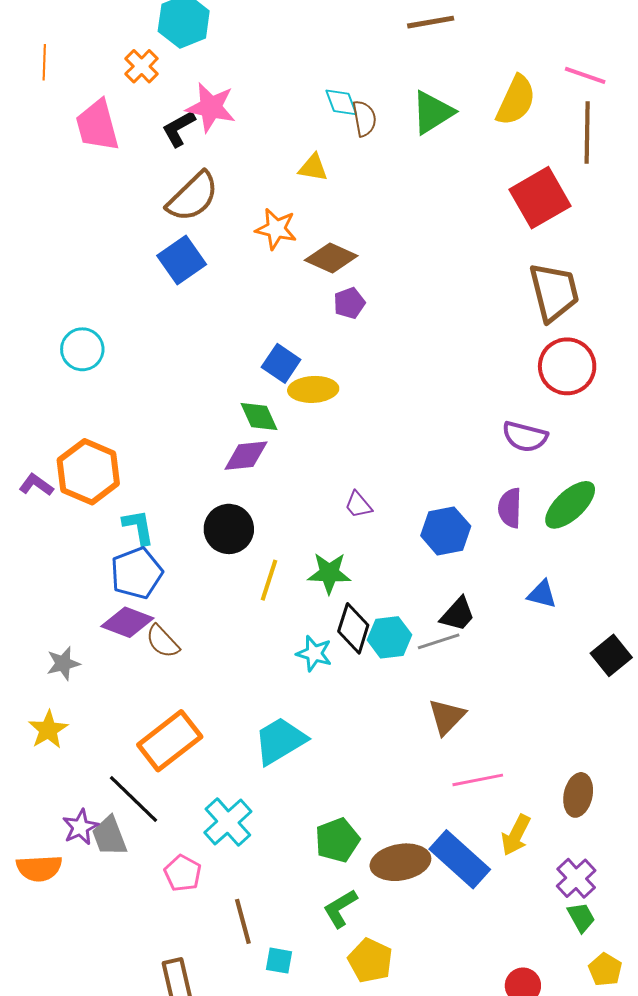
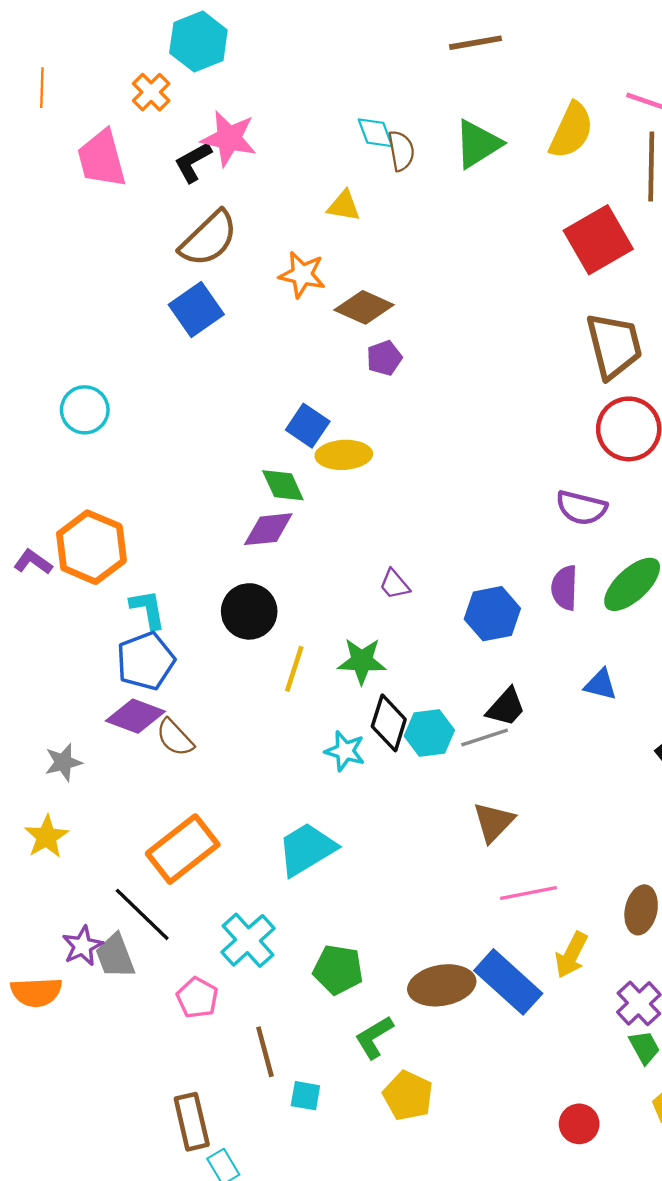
green pentagon: (337, 840) -> (338, 970), moved, turned 30

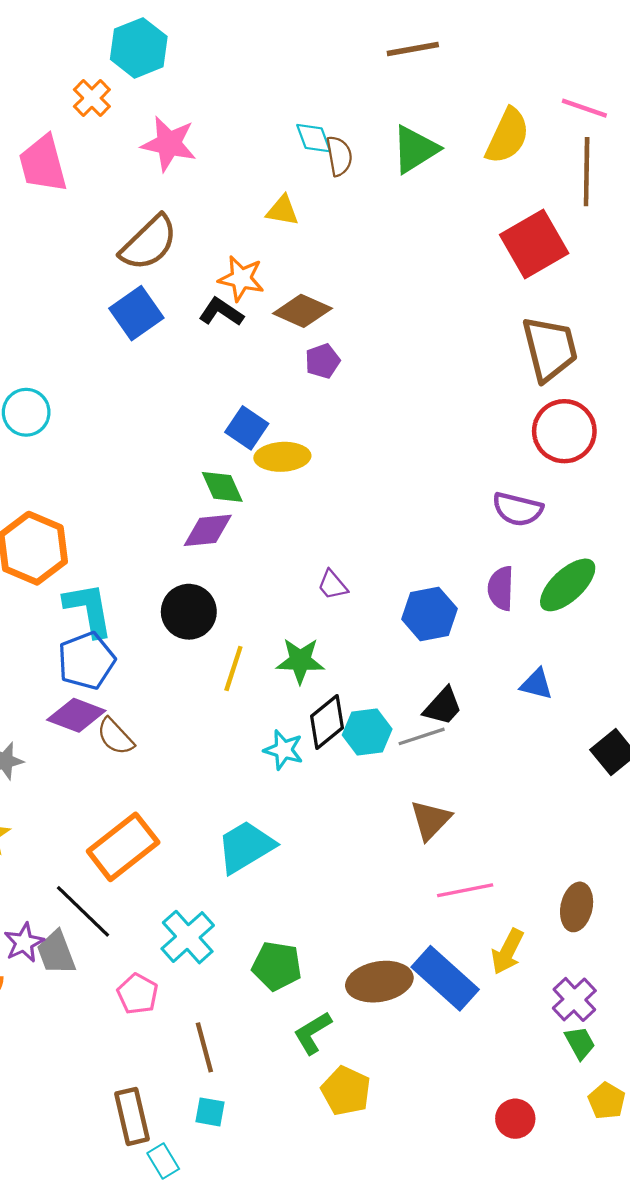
black L-shape: (193, 162) -> (221, 312), moved, turned 63
cyan L-shape: (148, 609) -> (89, 609), size x1.4
black diamond: (389, 723) -> (327, 722), turned 34
cyan square: (305, 1096) -> (210, 1112), moved

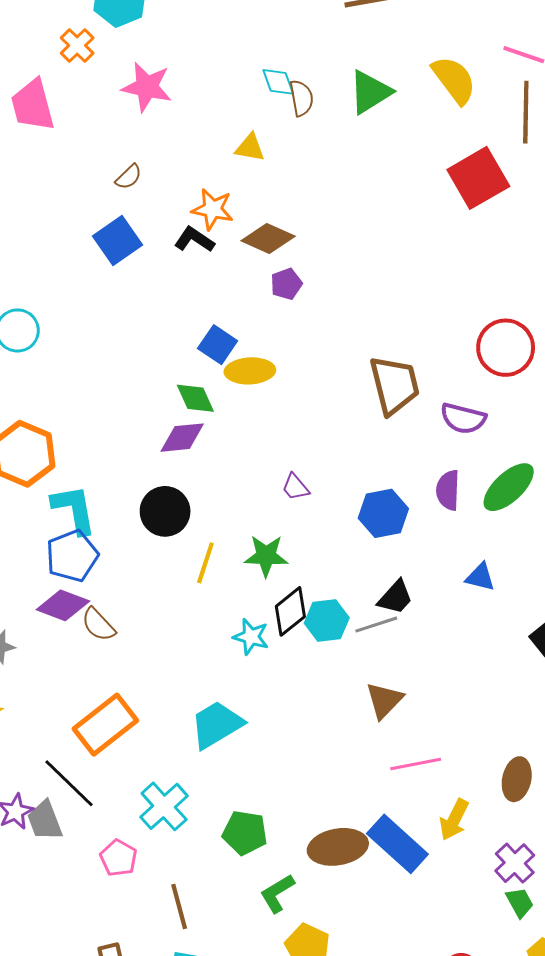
yellow semicircle: (507, 136) -> (454, 80), turned -62
brown semicircle: (149, 243) -> (129, 177), size x0.5
brown trapezoid: (550, 349) -> (394, 385), moved

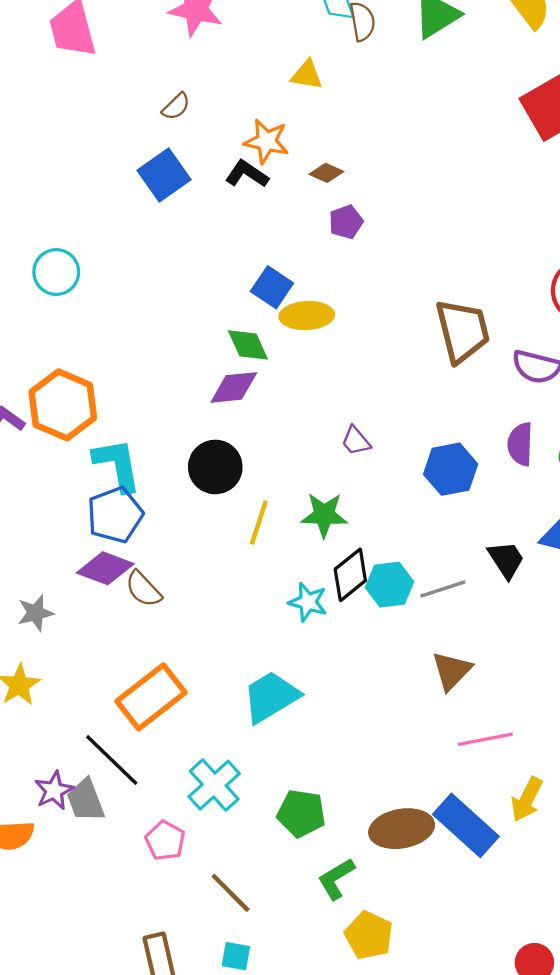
brown diamond: (268, 239) -> (326, 173), size x0.6
black trapezoid: (395, 597) -> (506, 560), moved, turned -75
brown line: (179, 907) -> (231, 893), turned -30

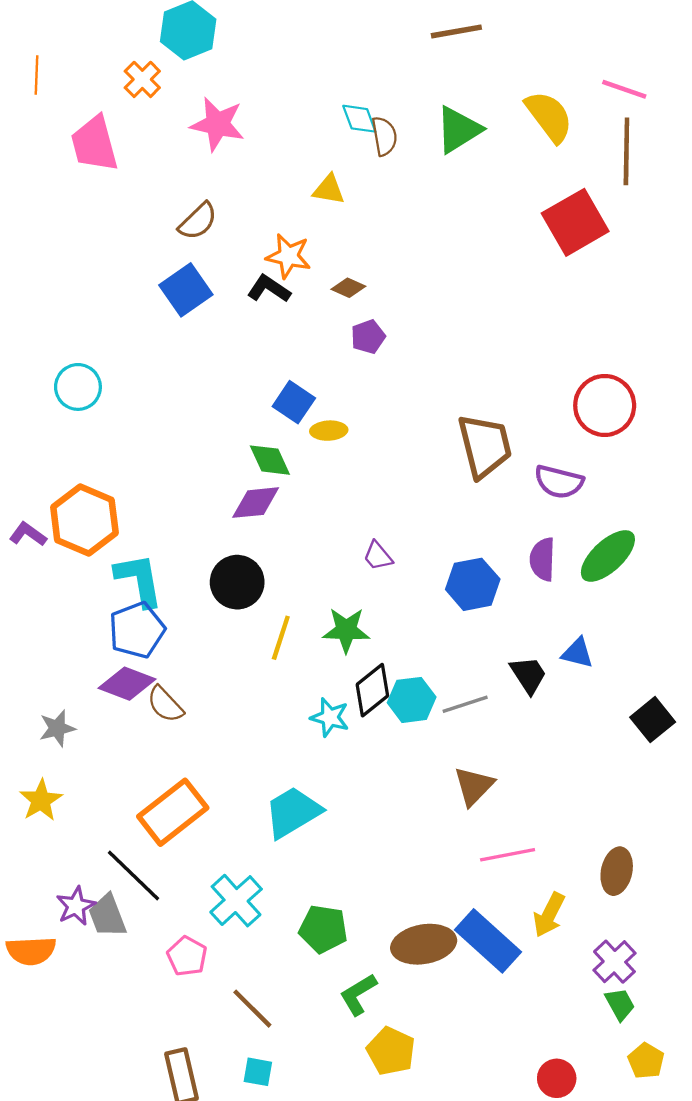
brown semicircle: (176, 106) -> (198, 221), size x1.4
yellow ellipse: (307, 316) -> (329, 431), size x0.7

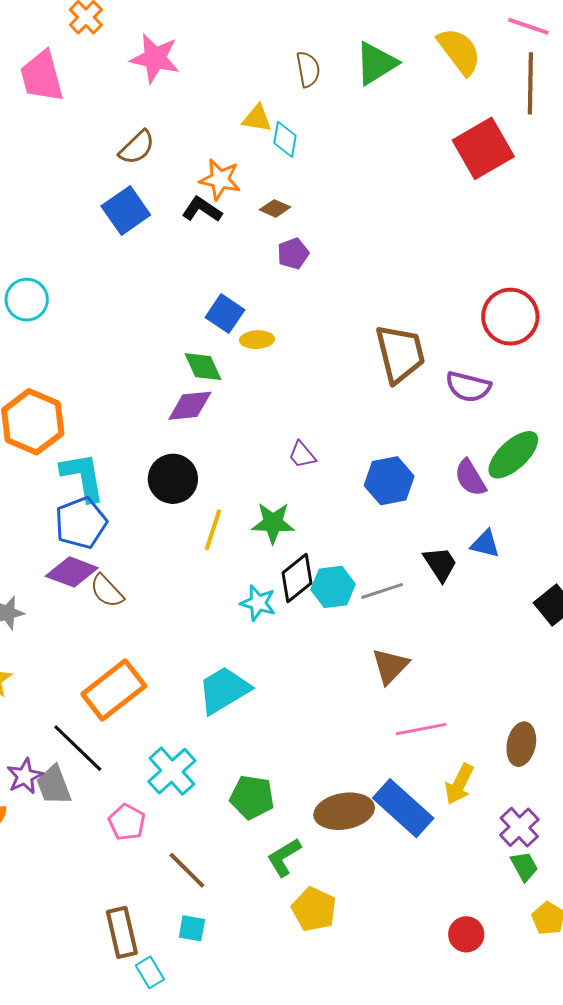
cyan diamond: (359, 119) -> (285, 139), moved, turned 30
purple semicircle: (542, 559) -> (470, 478), moved, turned -33

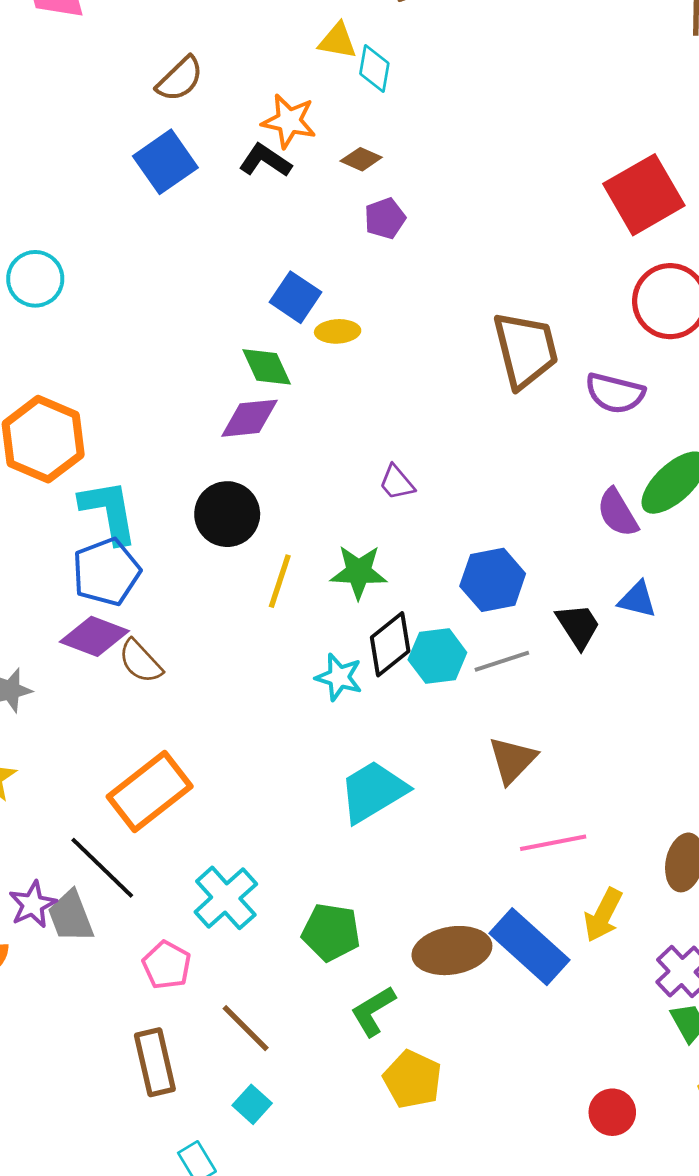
red square: (483, 148) -> (644, 195), moved
blue hexagon: (389, 481) -> (493, 580), moved
cyan trapezoid: (224, 690) -> (373, 791), moved
cyan square: (192, 928) -> (252, 1104), turned 32
brown rectangle: (122, 932) -> (155, 1062), moved

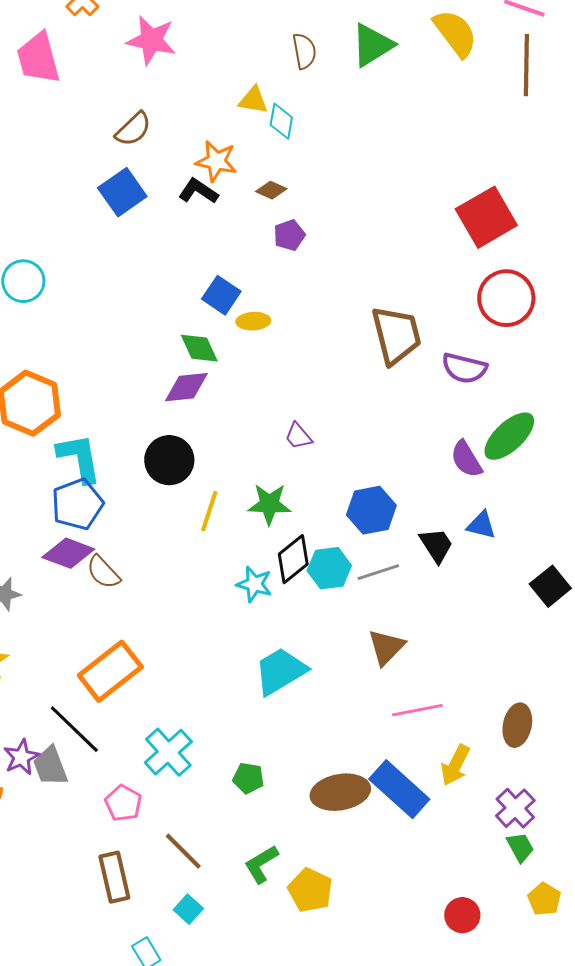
green pentagon: (331, 932) -> (248, 778), size x0.7
green L-shape: (373, 1011) -> (261, 864), moved

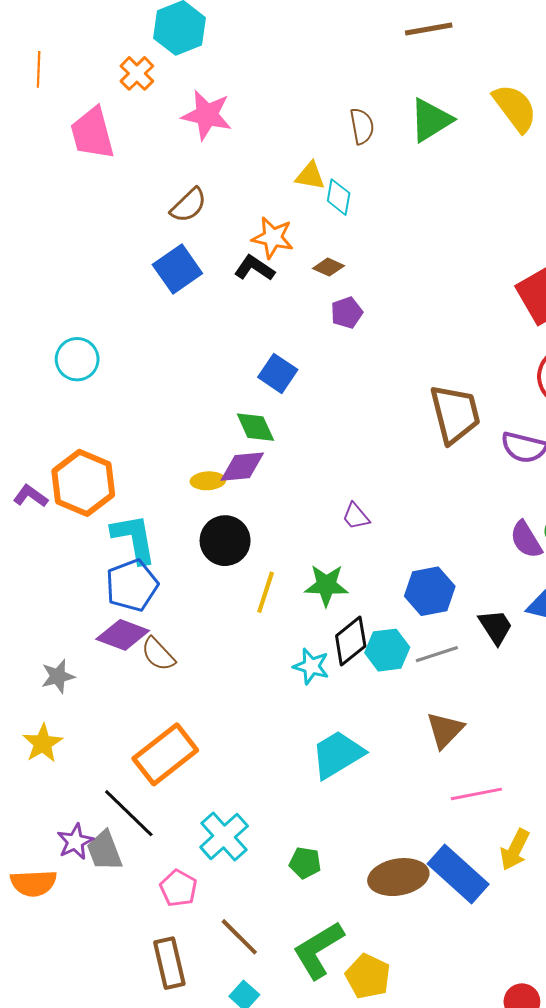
yellow ellipse: (253, 321) -> (208, 481), moved
green L-shape: (261, 864) -> (318, 950), size x1.5

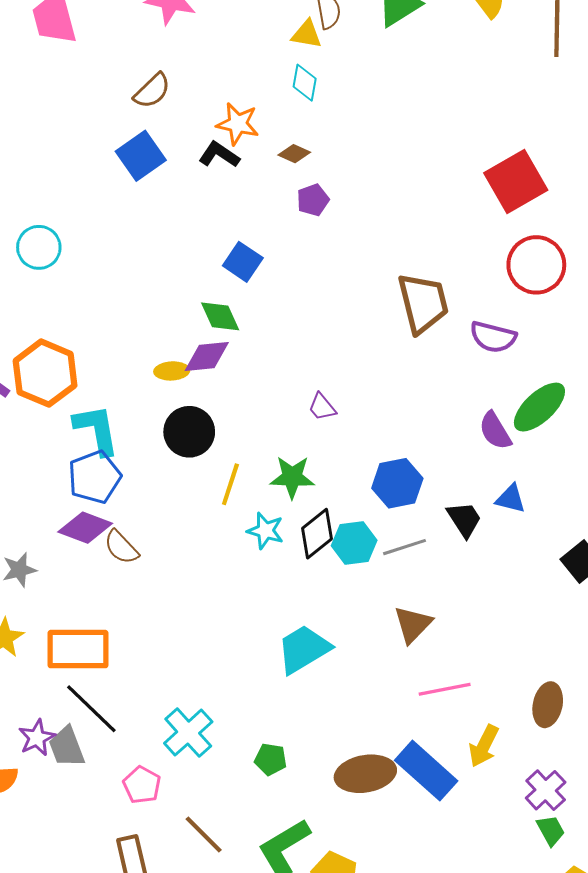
yellow triangle: (310, 176) -> (307, 34), moved
cyan star: (311, 666) -> (265, 531), moved
orange rectangle: (165, 754) -> (78, 649), moved, turned 38

